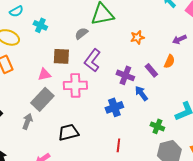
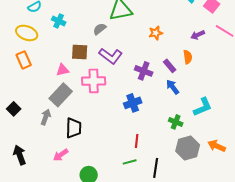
purple L-shape: (92, 60) -> (111, 56), turned -90
orange semicircle: (169, 61) -> (188, 57), turned -32
blue arrow: (141, 93) -> (173, 87), moved
black trapezoid: (68, 132) -> (74, 128), moved, turned 105

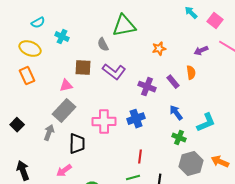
gray semicircle: (100, 29) -> (103, 45), turned -80
pink cross: (94, 81) -> (104, 122), moved
blue arrow: (173, 87) -> (176, 113), moved

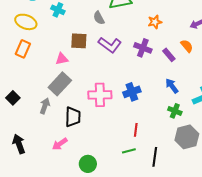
orange semicircle: (191, 73) -> (187, 46), turned -32
orange rectangle: (27, 76) -> (23, 49), turned 48
purple cross: (147, 87) -> (143, 48), moved

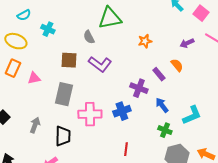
purple cross: (143, 48) -> (139, 88), moved
pink triangle: (62, 59) -> (34, 78), moved
gray rectangle: (60, 84) -> (64, 94), moved, turned -30

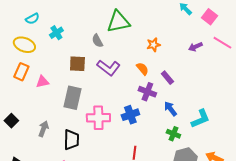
cyan cross: (48, 29) -> (56, 33), turned 32
orange semicircle: (177, 65) -> (142, 69), moved

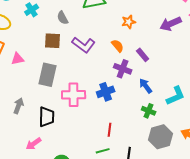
gray semicircle: (97, 41) -> (63, 18), moved
purple arrow: (195, 47) -> (171, 24), size x1.5

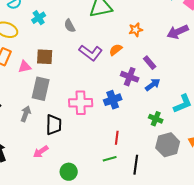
brown square: (53, 41) -> (45, 57), moved
orange semicircle: (118, 46) -> (116, 50), moved, turned -88
gray rectangle: (48, 75) -> (41, 89), moved
blue arrow: (146, 86) -> (153, 85), moved, turned 91

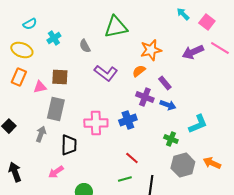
orange star: (136, 30) -> (151, 50), size x1.5
orange semicircle: (116, 50) -> (139, 71), moved
blue arrow: (153, 85) -> (168, 105), turned 56
red line: (117, 138) -> (132, 158), turned -56

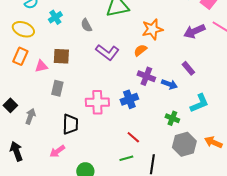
purple rectangle: (165, 83) -> (188, 68), moved
gray rectangle: (56, 109) -> (57, 88), size x0.7
gray arrow: (41, 134) -> (30, 116), moved

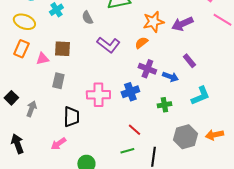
purple arrow: (194, 31) -> (182, 24), moved
green cross: (172, 118) -> (164, 105), moved, turned -32
orange arrow: (213, 142) -> (214, 135), turned -36

